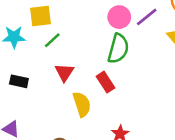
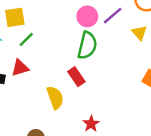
red triangle: (64, 72) -> (20, 68), moved, turned 42

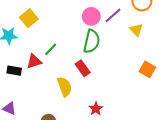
yellow square: (15, 17) -> (29, 18), turned -30
green line: (26, 39) -> (51, 49), moved

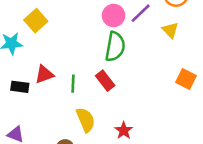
green line: (51, 49) -> (73, 84), moved, turned -40
yellow semicircle: (65, 87) -> (86, 120), moved

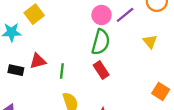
yellow triangle: (170, 30) -> (150, 42), moved
orange square: (186, 79) -> (161, 91), moved
red rectangle: (105, 81) -> (101, 70), moved

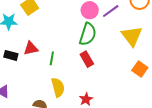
yellow triangle: (150, 42) -> (132, 36), size x1.6
orange square: (161, 91) -> (140, 69), moved

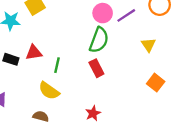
yellow triangle: (132, 36) -> (149, 45), size x0.6
yellow semicircle: (58, 87) -> (49, 91), moved, turned 138

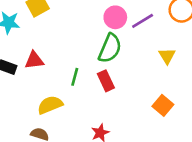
green line: (57, 65) -> (75, 77), moved
orange square: (156, 83) -> (163, 105), moved
yellow semicircle: (49, 91) -> (50, 105), turned 120

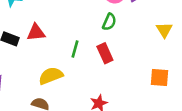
green semicircle: (110, 48) -> (109, 22), size x0.6
orange square: (163, 105) -> (160, 78), turned -36

